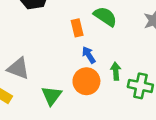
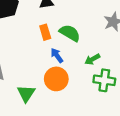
green semicircle: (105, 16) -> (70, 33), moved
green arrow: (116, 71) -> (92, 59), moved, turned -112

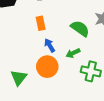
green semicircle: (70, 33) -> (80, 28), moved
green arrow: (92, 59) -> (73, 53), moved

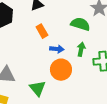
blue arrow: (50, 45) -> (57, 49), turned 144
green arrow: (73, 53) -> (81, 49), turned 144

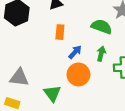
orange rectangle: (42, 31) -> (60, 32), turned 32
blue arrow: (57, 49) -> (75, 52), turned -56

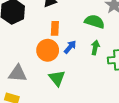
orange circle: (78, 74) -> (48, 50), moved
green triangle: (52, 93) -> (57, 78), moved

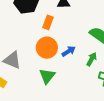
orange rectangle: (55, 28) -> (48, 22), moved

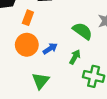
green triangle: (47, 76) -> (41, 81), moved

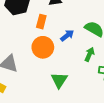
blue arrow: (50, 49) -> (67, 35), moved

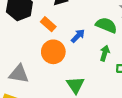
orange rectangle: (41, 22) -> (48, 24), turned -56

